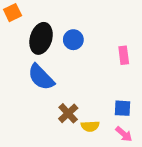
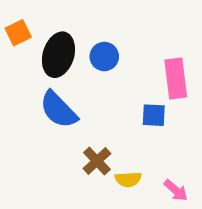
orange square: (13, 13) -> (18, 33), moved
pink rectangle: (124, 55) -> (176, 79), size x1.5
blue square: (122, 108) -> (154, 115), moved

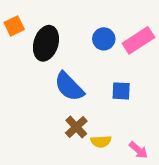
blue circle: (104, 57) -> (104, 39), moved
pink rectangle: (176, 79) -> (138, 40), moved, turned 64
blue semicircle: (58, 110) -> (69, 87), moved

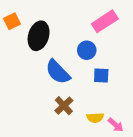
blue circle: (104, 39) -> (87, 50), moved
pink rectangle: (138, 40) -> (105, 21), moved
yellow semicircle: (101, 141) -> (95, 118), moved

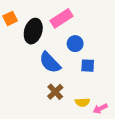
pink rectangle: (105, 21) -> (61, 18), moved
pink arrow: (116, 125) -> (100, 109), turned 112

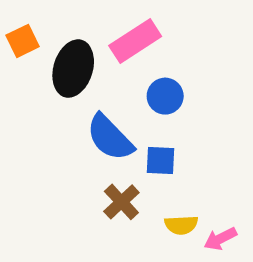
blue square: (88, 66) -> (161, 161), moved

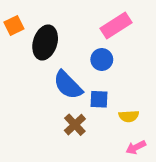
pink rectangle: (135, 41) -> (116, 26), moved
yellow semicircle: (181, 225) -> (129, 116), moved

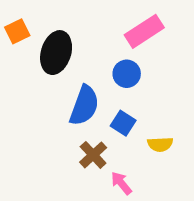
blue semicircle: (68, 85) -> (84, 105), turned -116
blue square: (99, 99) -> (123, 123), turned 30
pink arrow: (136, 147) -> (121, 183), moved, turned 78

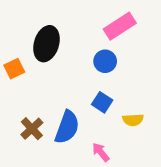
orange square: (17, 31) -> (14, 69), moved
blue semicircle: (84, 105) -> (67, 127), moved
brown cross: (93, 155) -> (32, 129), moved

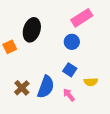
pink arrow: (101, 152) -> (69, 95), moved

